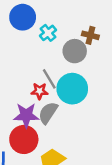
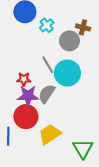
red star: (40, 91) -> (24, 79), moved

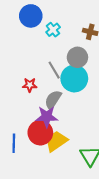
gray circle: (69, 41) -> (77, 57), moved
purple star: (28, 96) -> (47, 117), moved
red circle: (26, 117) -> (40, 133), moved

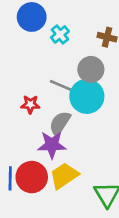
gray line: (54, 70) -> (61, 86), turned -36
red circle: (40, 133) -> (32, 177), moved

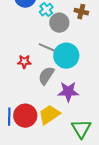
gray circle: (91, 69) -> (59, 23), moved
purple star: (52, 145) -> (68, 92), moved

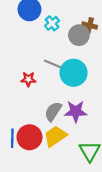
gray circle: (59, 23) -> (79, 35), moved
gray semicircle: (46, 76) -> (53, 111), moved

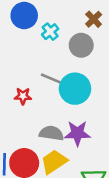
brown cross: (90, 25) -> (94, 19), moved, turned 32
gray semicircle: (53, 111) -> (51, 133), turned 66

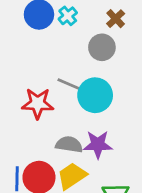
cyan cross: (50, 32) -> (68, 16), moved
red star: (23, 96) -> (38, 103), size x1.6

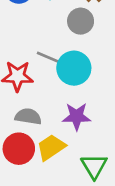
gray semicircle: (69, 144) -> (28, 116), moved

